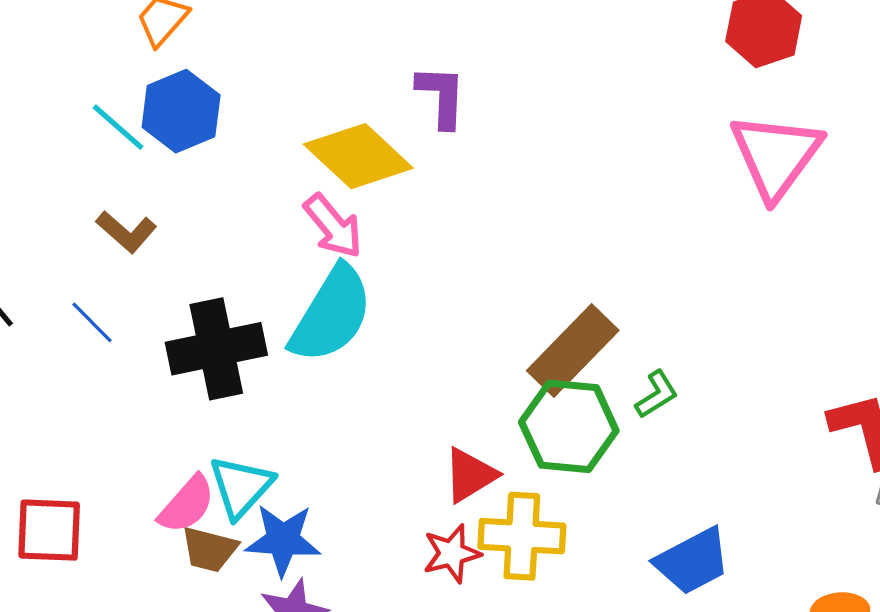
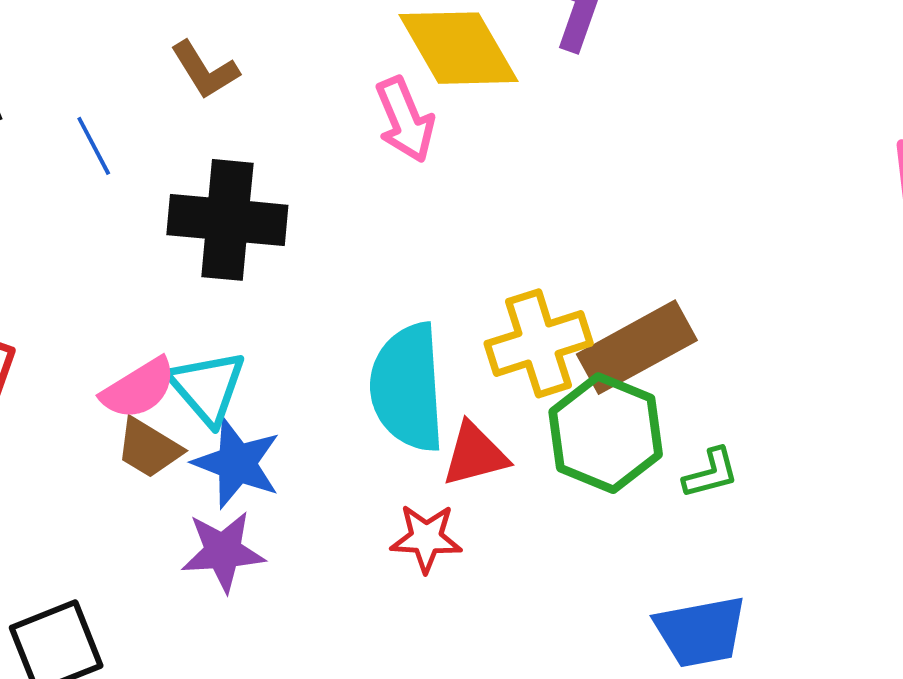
brown L-shape: (126, 232) -> (205, 70), moved
cyan semicircle: (331, 314) -> (407, 387), moved, turned 128
green L-shape: (657, 394) -> (711, 473), moved
cyan triangle: (241, 487) -> (207, 387), turned -40
yellow cross: (522, 536) -> (539, 343), moved, turned -38

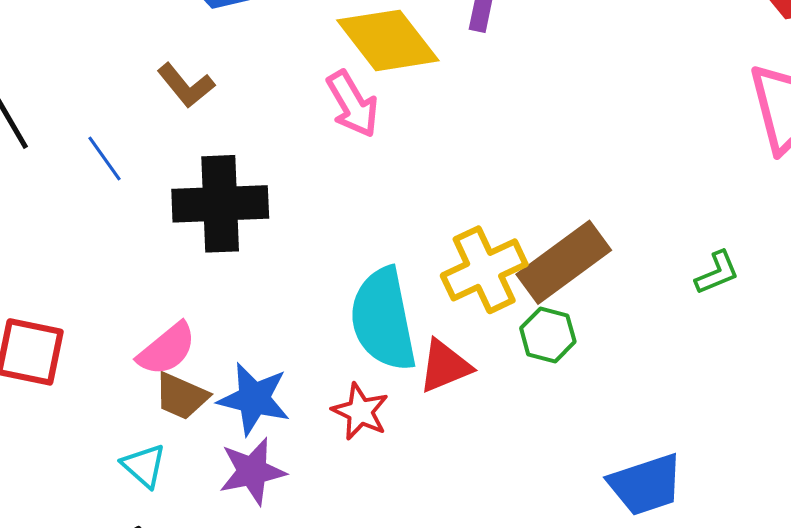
cyan triangle: (207, 387) -> (144, 466), moved, size x0.7
green hexagon: (606, 433) -> (548, 335), size x0.6
green L-shape: (711, 473) -> (717, 273), moved
red star: (426, 538) -> (360, 411), moved, turned 30

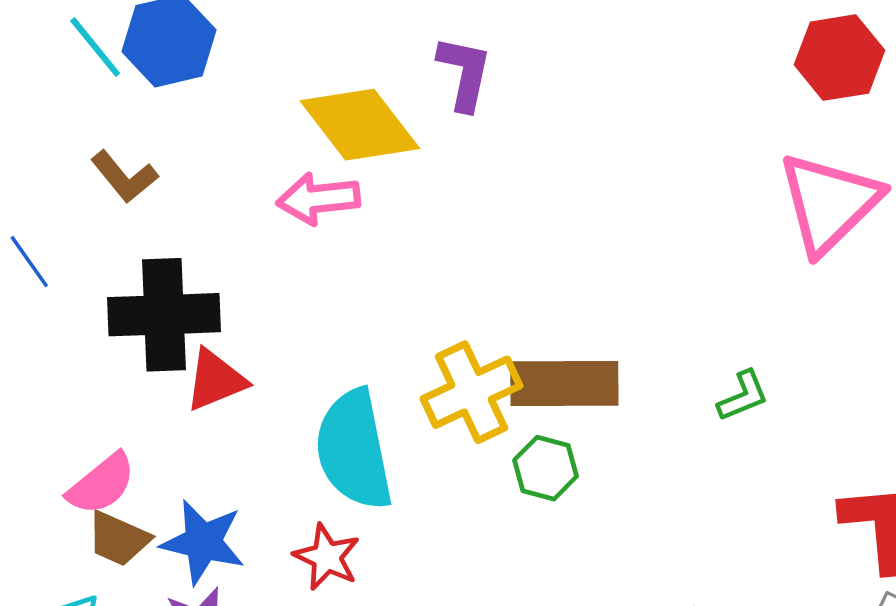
pink arrow: (353, 104) -> (318, 199), turned 114
brown rectangle: (564, 262) -> (564, 384), turned 36
red triangle: (445, 366) -> (215, 380), moved

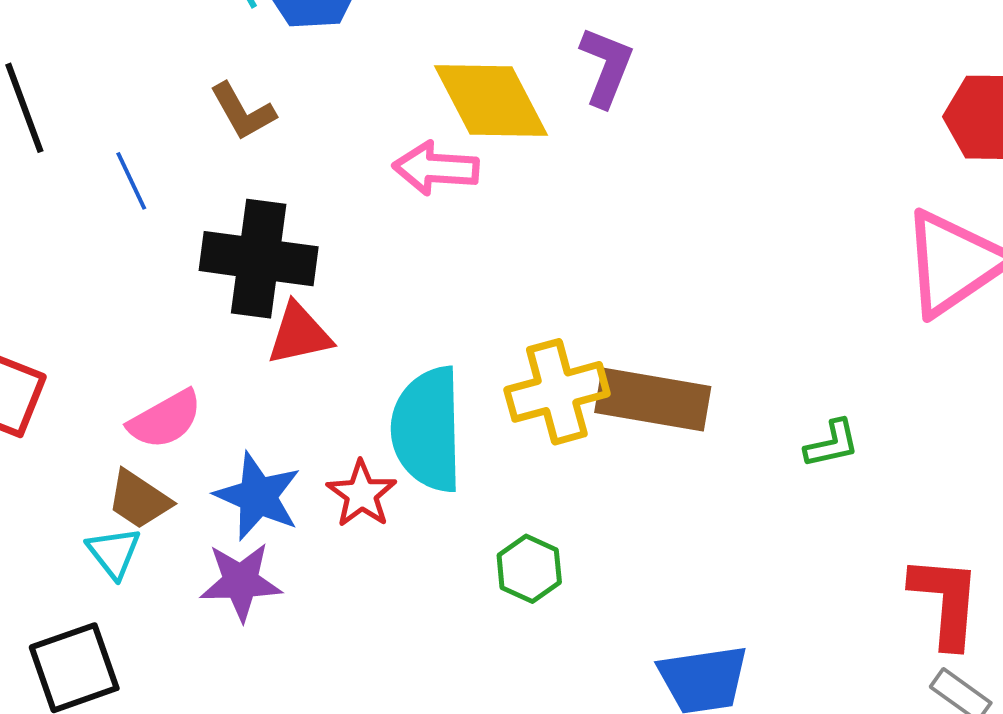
green hexagon: (546, 468) -> (529, 569), moved
brown trapezoid: (118, 539) -> (139, 500), moved
red star: (327, 557) -> (362, 494), moved

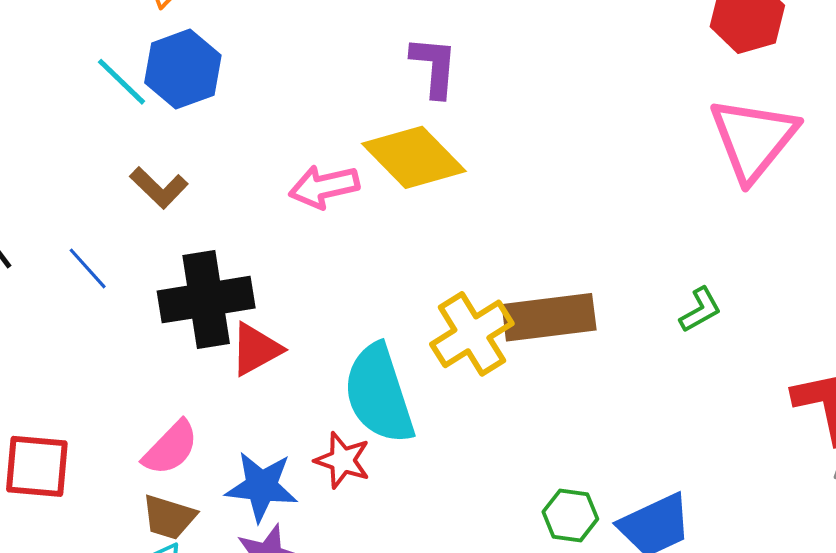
yellow diamond: (491, 100) -> (414, 157), moved
green hexagon: (529, 569) -> (570, 515), moved

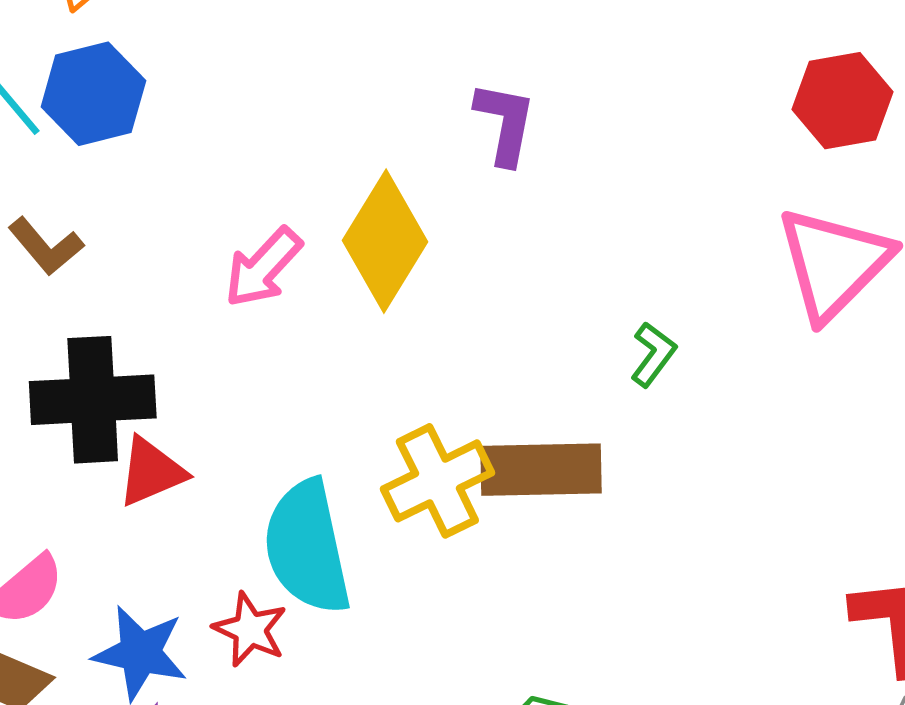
purple L-shape: (434, 67) -> (505, 123), moved
yellow diamond: (414, 157) -> (385, 241), turned 70
pink arrow: (324, 187) -> (263, 267), turned -40
green L-shape: (700, 310) -> (653, 354), moved, turned -30

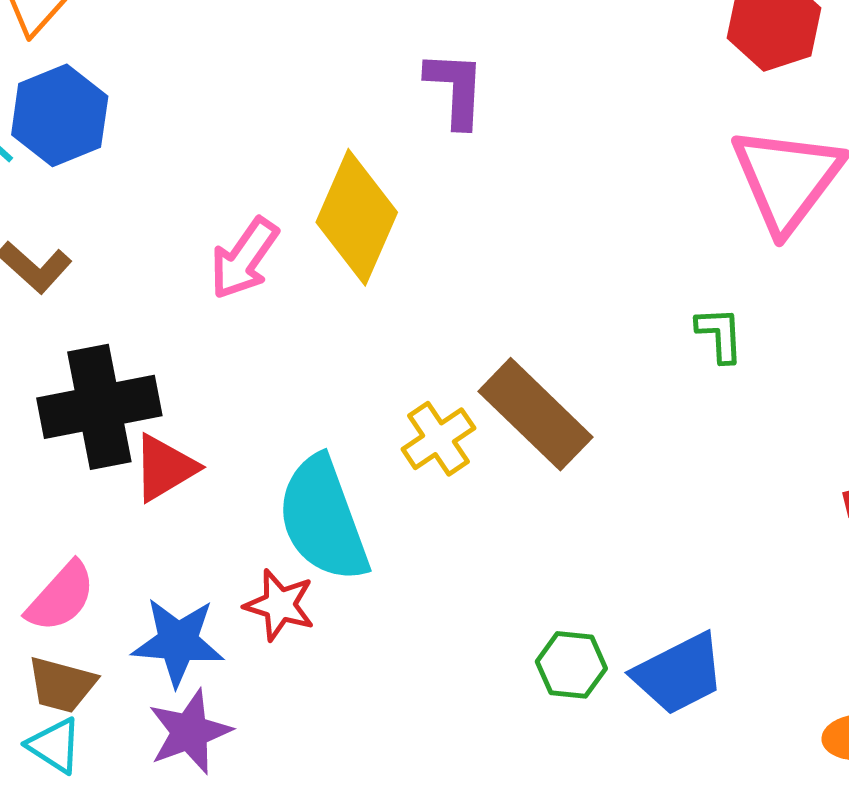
green L-shape: (653, 354) -> (720, 335), moved, turned -32
brown rectangle: (541, 470) -> (536, 414), turned 53
yellow cross: (437, 481) -> (438, 439), size x0.7

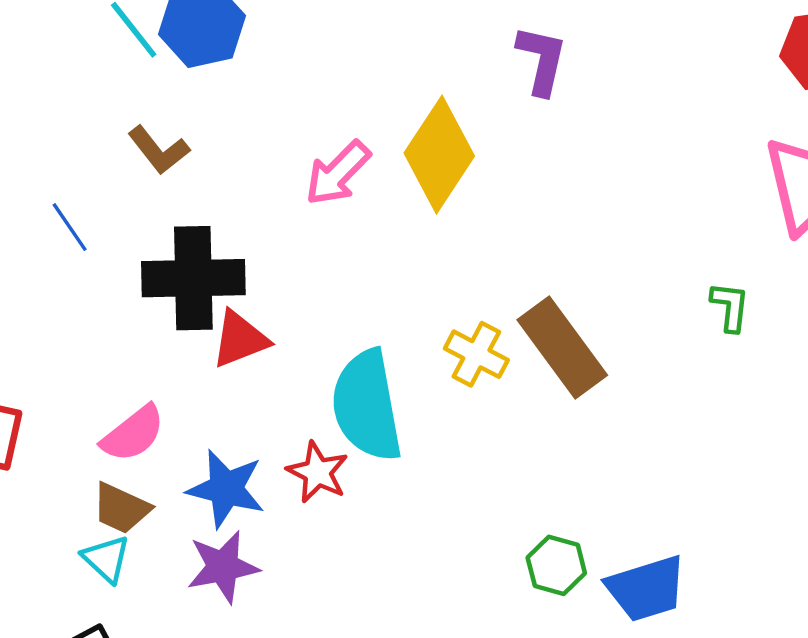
yellow cross: (438, 439) -> (476, 354), turned -38

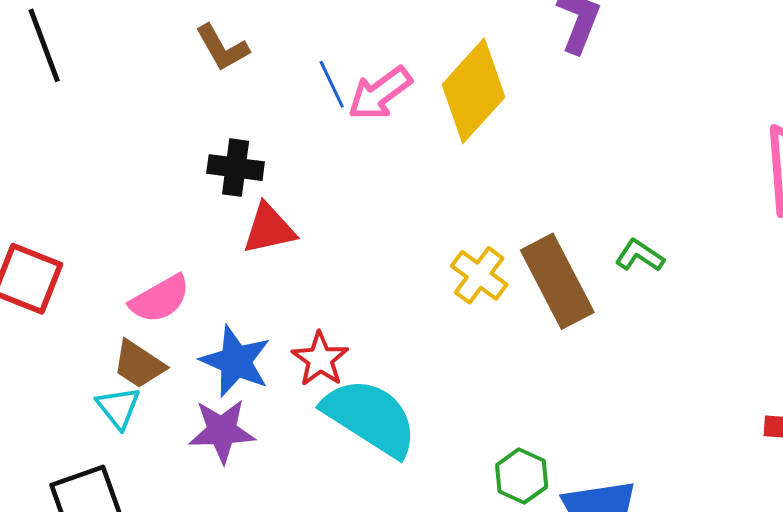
blue line: (70, 227) -> (332, 84), moved
black cross: (193, 278) -> (236, 168), size x0.6
green L-shape: (730, 307) -> (640, 255), moved, turned -72
cyan semicircle: (367, 406) -> (370, 417), moved, turned 124

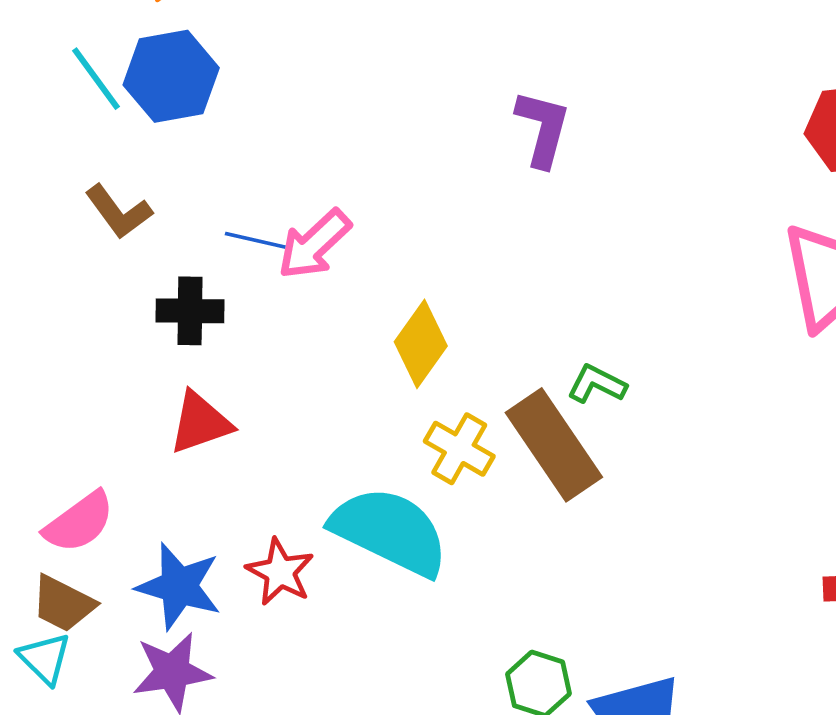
blue line: (332, 84) -> (255, 240), turned -45
yellow diamond: (474, 91) -> (421, 344), moved, size x0.7
black cross: (236, 168) -> (190, 311), moved
green L-shape: (640, 255) -> (597, 384), moved
cyan semicircle: (370, 417) -> (390, 531), moved

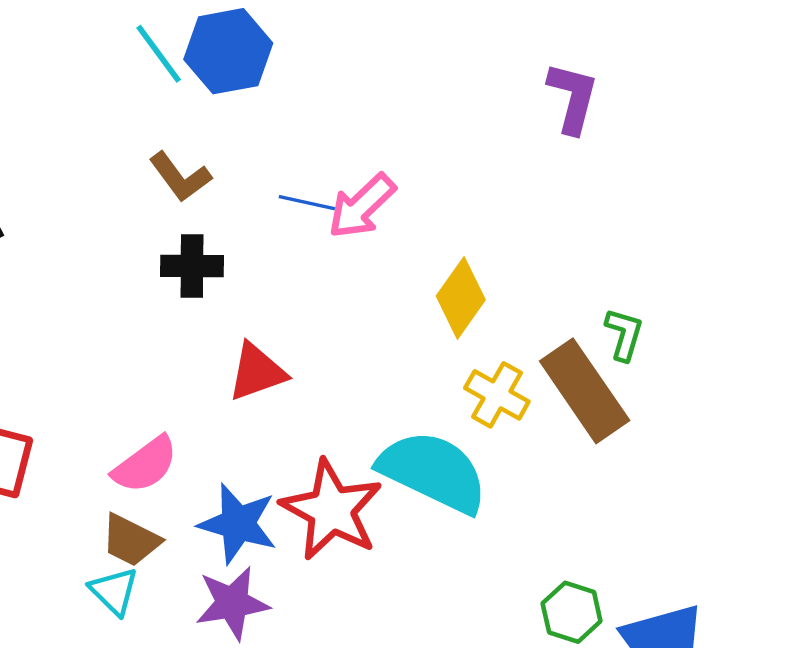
black cross: (190, 311) -> (192, 266), moved
green L-shape: (597, 384) -> (624, 334), turned 80
red star: (280, 572) -> (332, 510), size x1.6

